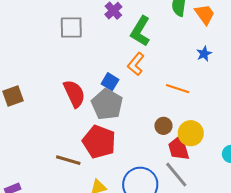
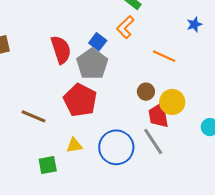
brown line: (68, 160) -> (34, 116), moved

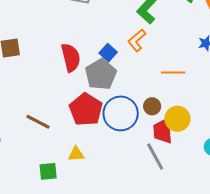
orange line: (164, 56) -> (173, 72), turned -30
blue circle: (116, 147) -> (121, 113), moved

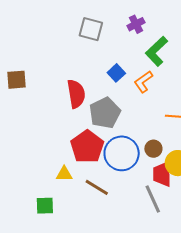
blue square: (108, 53) -> (116, 73), moved
brown line: (38, 122) -> (97, 187), moved
yellow triangle: (76, 154) -> (64, 174), moved

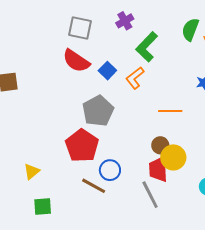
red semicircle: (76, 94) -> (76, 61), moved, turned 136
brown circle: (153, 149) -> (160, 145), moved
blue circle: (122, 153) -> (110, 170), moved, size x0.6
yellow triangle: (64, 174) -> (32, 171), moved, turned -36

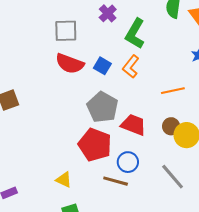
red trapezoid: (158, 169) -> (133, 125), moved, turned 128
yellow triangle: (32, 171) -> (64, 180), moved, turned -42

